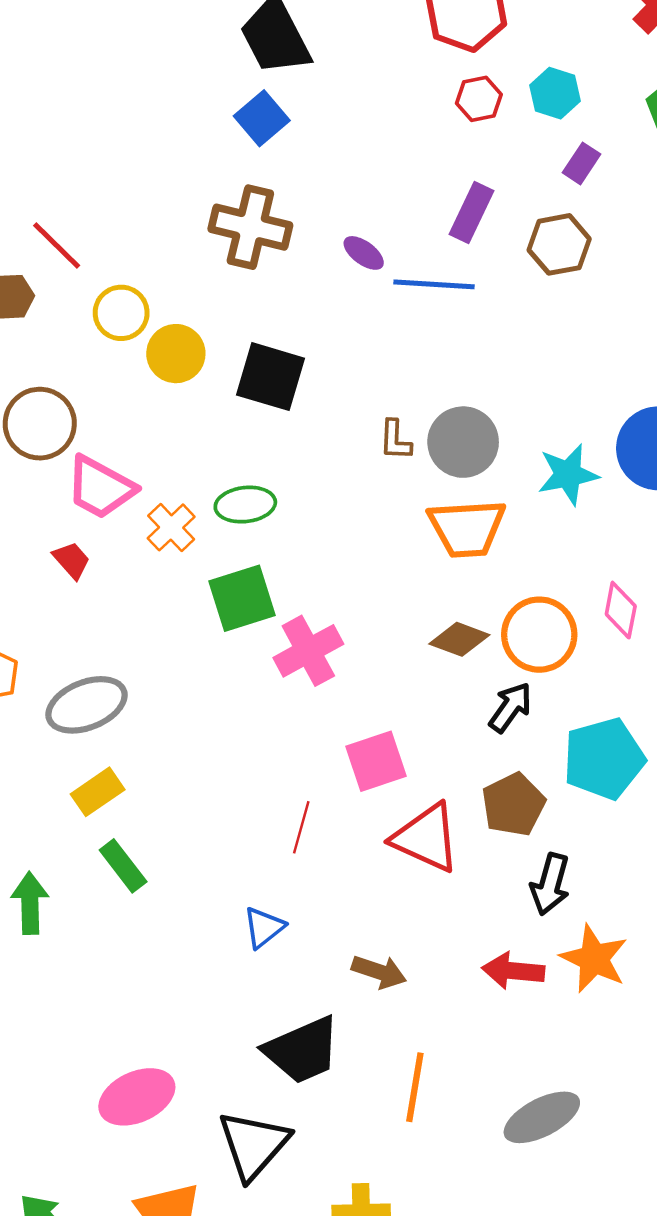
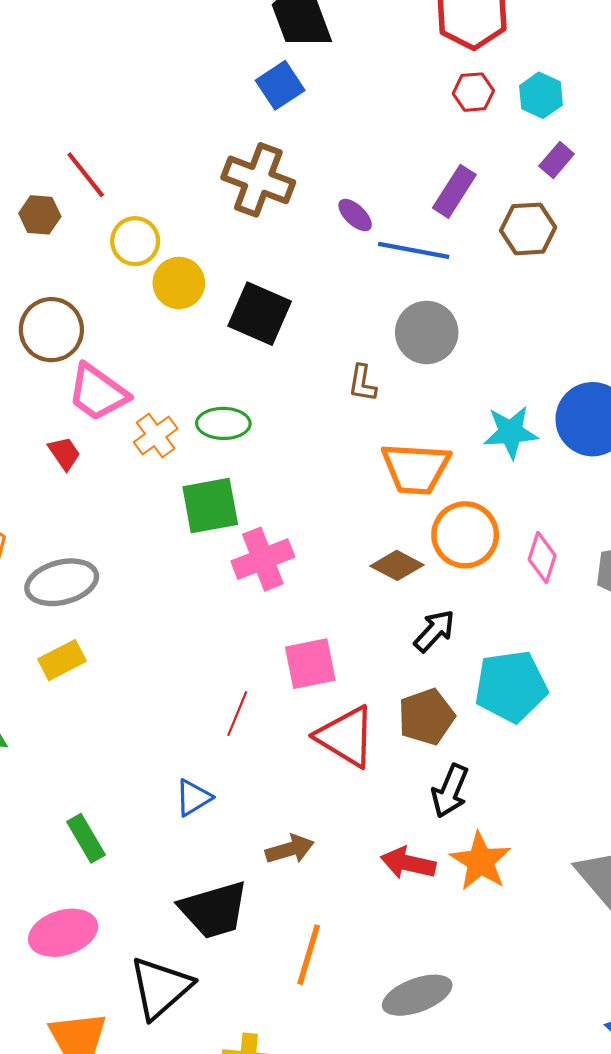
gray circle: (463, 442) -> (427, 332), moved
orange circle: (539, 635) -> (465, 535), moved
green rectangle: (123, 866) -> (86, 838), moved
brown arrow: (379, 972) -> (290, 849), turned -42

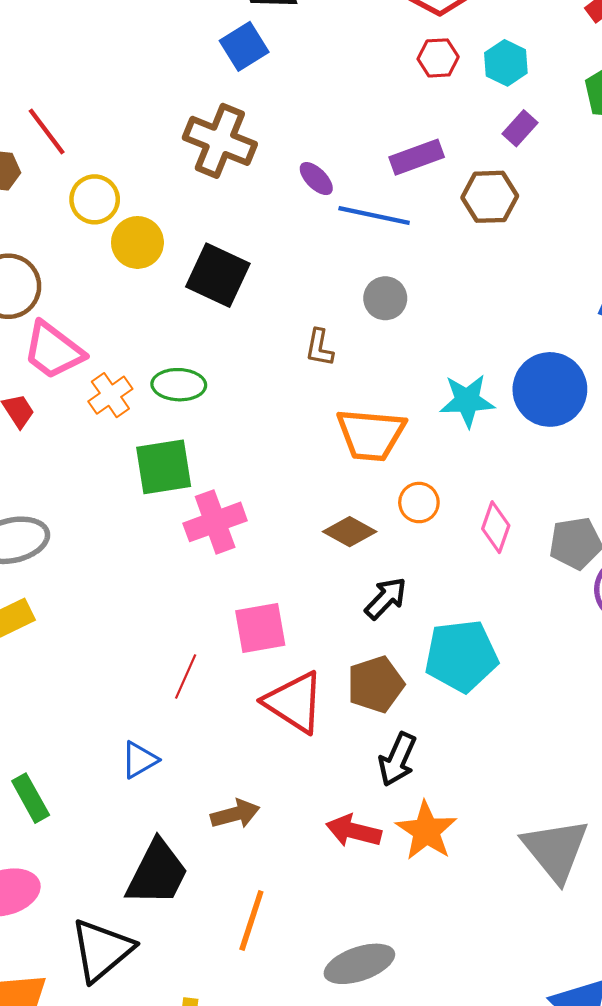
purple rectangle: (454, 191) -> (417, 157), turned 36
gray circle: (427, 332) -> (385, 298), size x0.7
orange circle: (465, 535) -> (419, 503), size x0.6
black trapezoid: (214, 910) -> (157, 873), turned -48

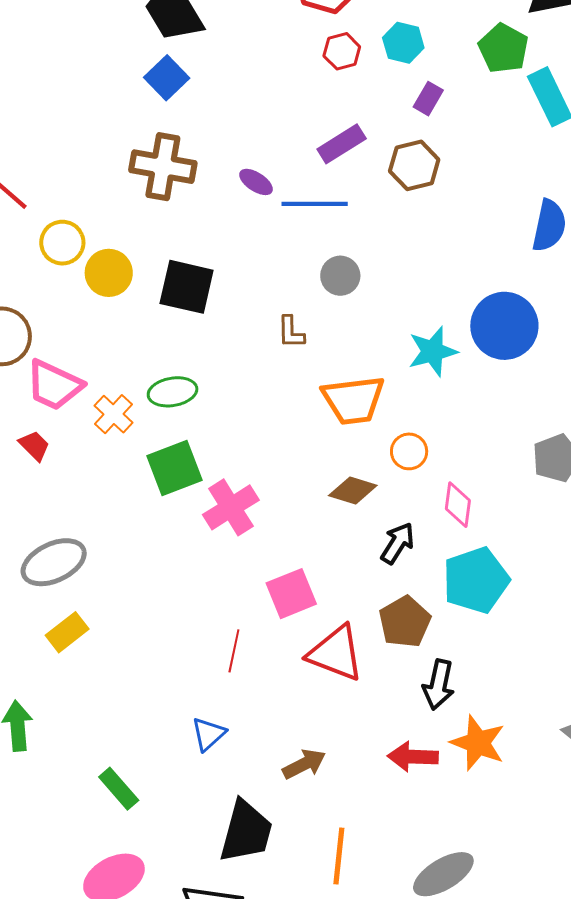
pink diamond: (496, 527) -> (458, 505), moved

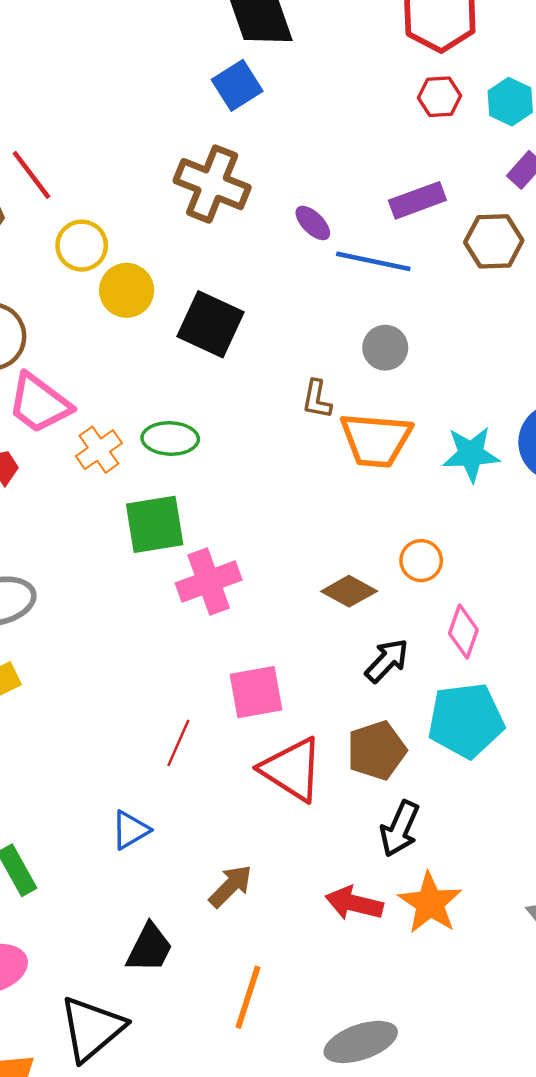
orange trapezoid: (353, 400) -> (376, 440), moved
brown arrow: (304, 764) -> (231, 886), turned -30
black trapezoid: (246, 832) -> (149, 948), size x0.7

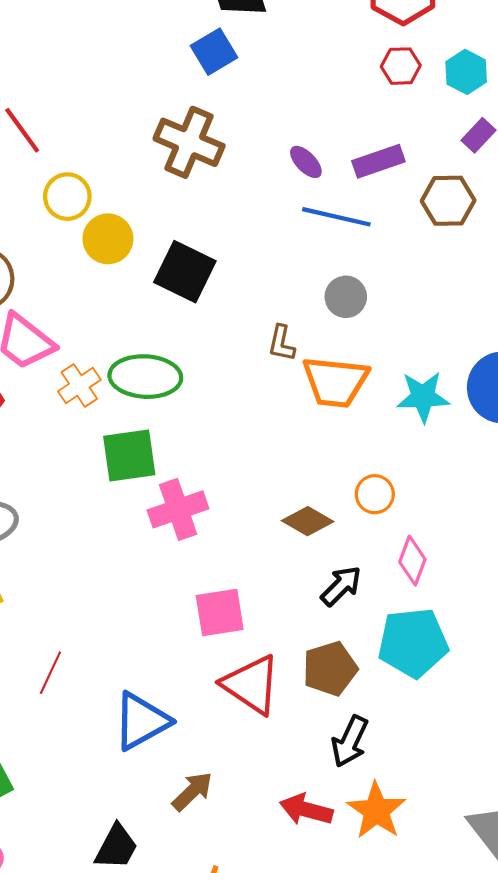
purple ellipse: (313, 223) -> (306, 162), moved
green ellipse: (170, 438) -> (145, 377), size x1.4
red line: (178, 743) -> (50, 673), moved
blue triangle: (130, 830) -> (141, 721), moved, size x1.6

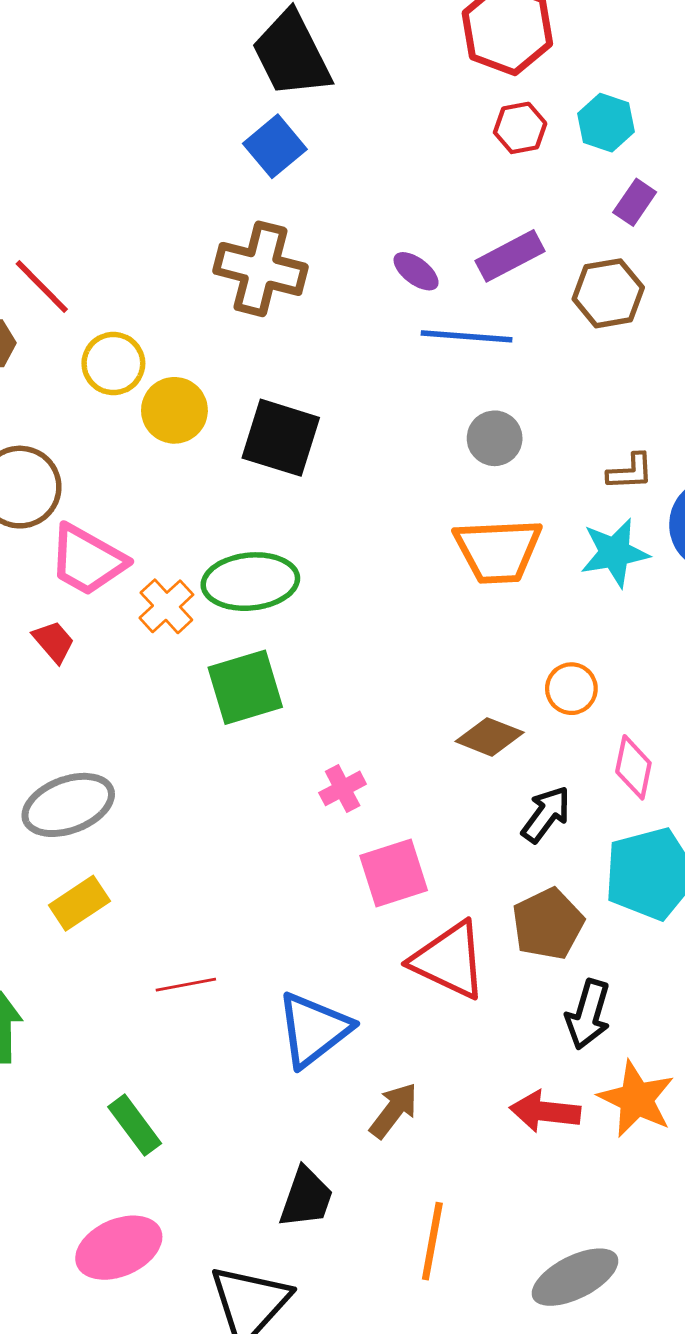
brown L-shape: (282, 343) -> (630, 472), moved, turned -96
pink cross: (178, 509) -> (343, 788), moved, size x0.6
red line: (50, 673) -> (186, 985), turned 63

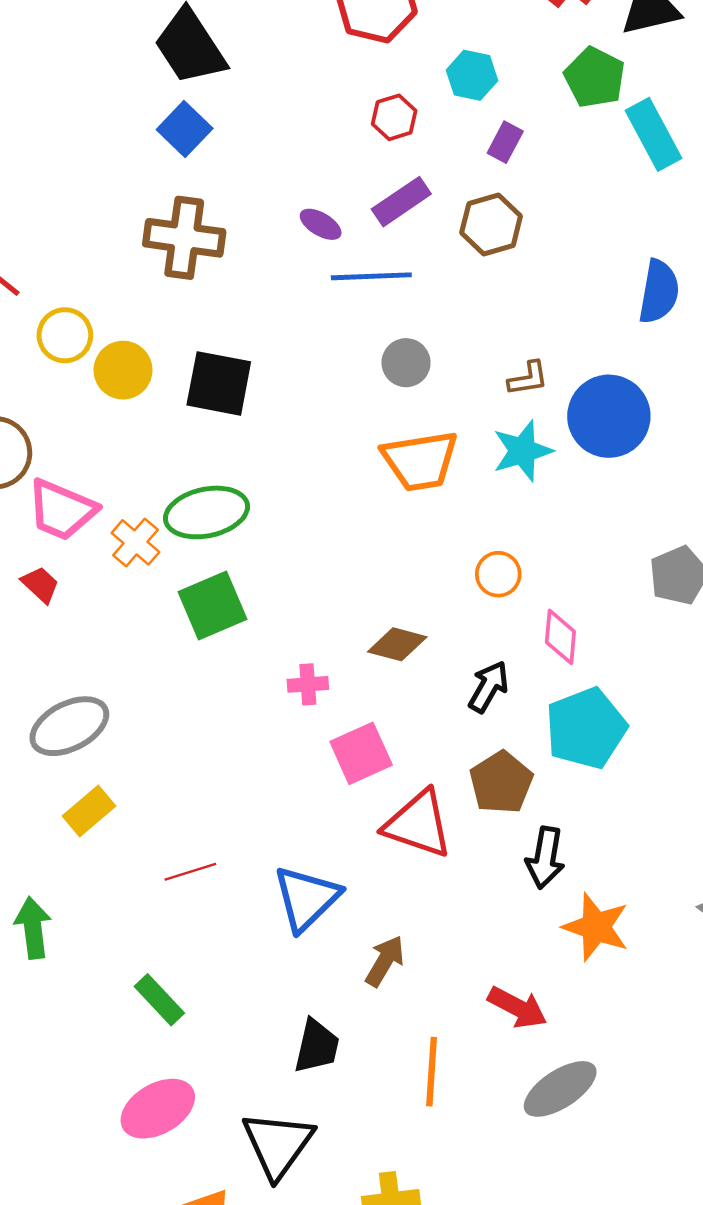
red hexagon: (520, 128) -> (394, 117), moved
brown diamond: (490, 737) -> (397, 644), moved
pink cross: (343, 788) -> (308, 684), turned 30
red arrow: (545, 1111) -> (517, 1007), moved, turned -152

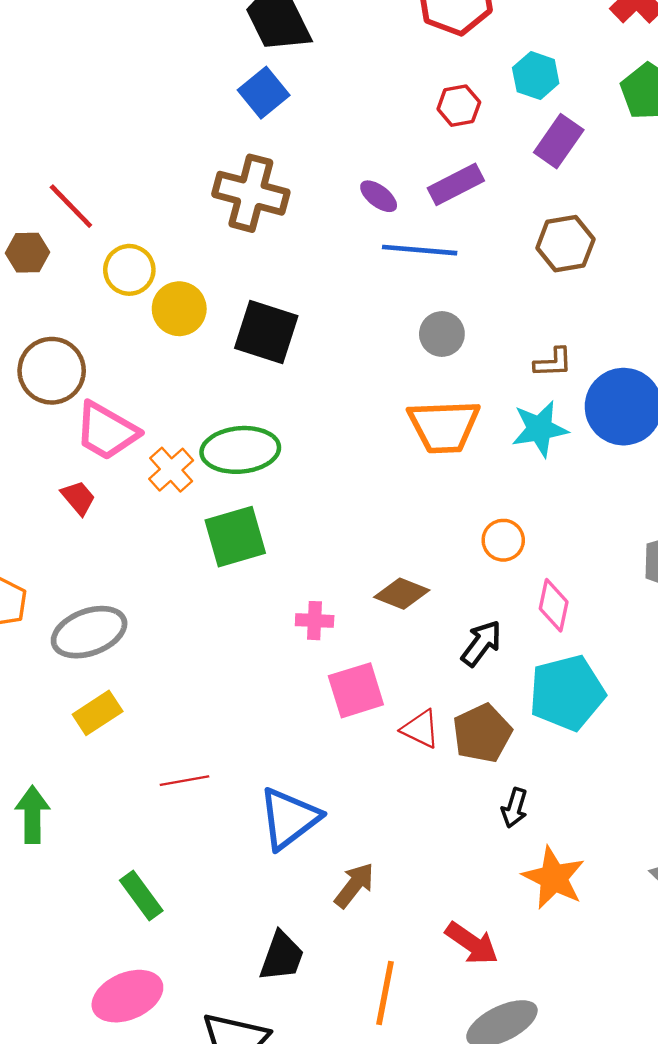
purple rectangle: (505, 142) -> (559, 141), size x1.4
brown hexagon: (491, 224) -> (565, 244), moved
red triangle: (418, 824) -> (421, 729), moved, size x0.6
black arrow: (545, 858) -> (515, 808), size x0.7

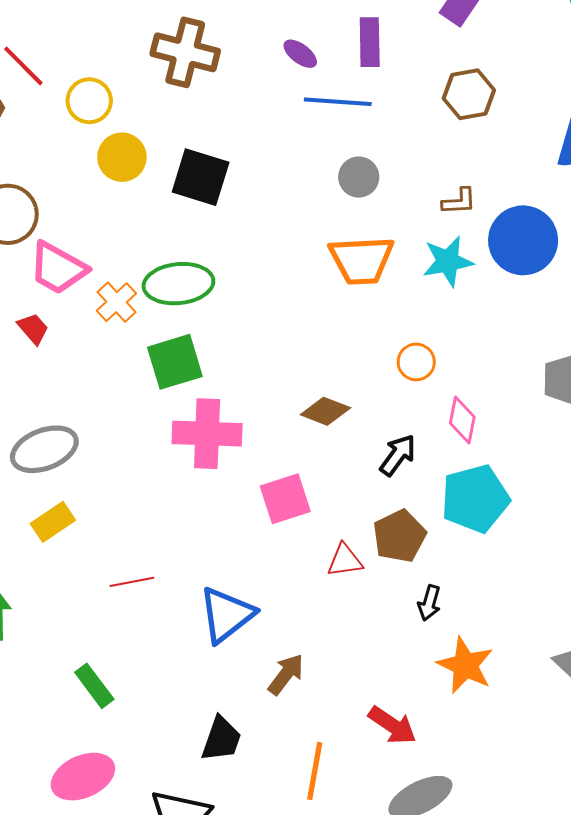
purple rectangle: (456, 184) -> (370, 42), turned -63
yellow circle: (129, 270) -> (89, 101), moved
pink cross: (315, 621) -> (207, 434), moved, size x2.0
red triangle: (421, 729) -> (345, 560), moved, turned -33

